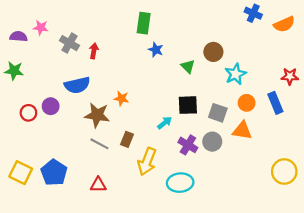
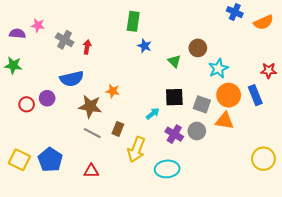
orange circle: (247, 103) -> (229, 95), size x1.5

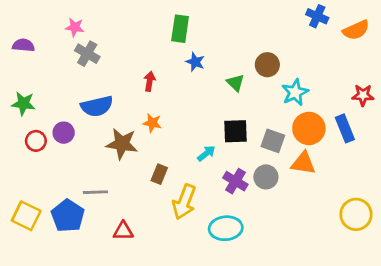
pink star: (38, 25) -> (75, 27), moved
red arrow: (87, 47) -> (150, 81), moved
green star: (13, 65) -> (23, 103), moved
gray line: (92, 133) -> (95, 192), moved, turned -30

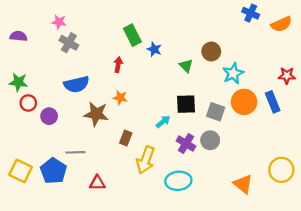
green rectangle: (180, 29) -> (132, 35), moved, turned -35
purple circle: (64, 133) -> (49, 116), moved
red circle: (36, 141) -> (28, 103), moved
orange triangle: (303, 163) -> (243, 184), moved, turned 30

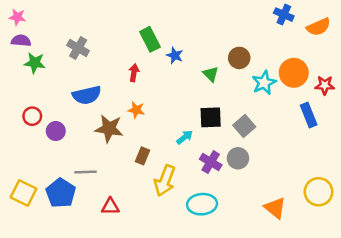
pink star: (59, 22) -> (17, 17), moved
green star: (18, 82) -> (35, 63), moved
orange circle: (244, 102) -> (294, 73), moved
gray square: (216, 112) -> (244, 126), turned 30

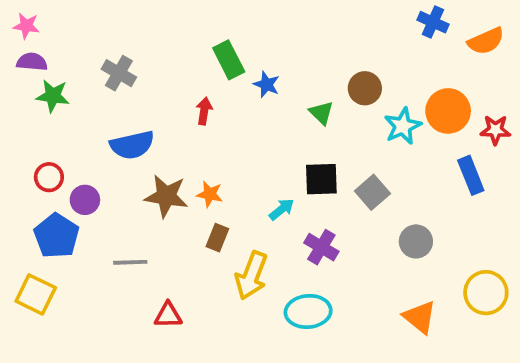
orange star: (136, 110) -> (210, 194), moved
gray circle: (238, 158) -> (416, 241), moved
blue pentagon: (61, 193) -> (57, 236), moved

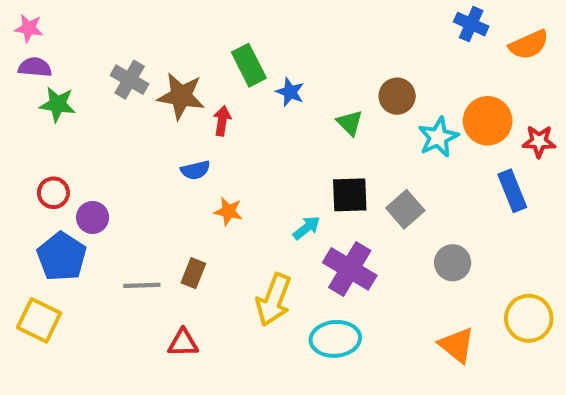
blue semicircle: (132, 145) -> (195, 170), moved, size x0.6
brown star: (166, 196) -> (181, 96), moved
brown rectangle: (217, 238) -> (193, 273), moved
purple cross: (321, 247) -> (350, 269), size x1.4

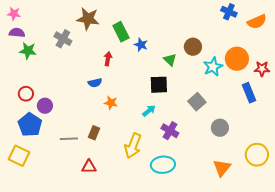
brown star: (181, 96) -> (88, 19), moved
black square: (350, 195) -> (159, 85), moved
purple cross: (350, 269) -> (170, 131), size x0.7
orange triangle: (457, 345) -> (222, 168), turned 30

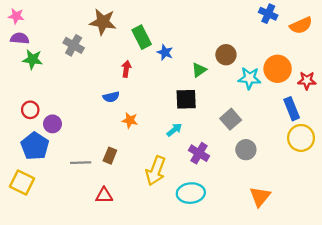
green triangle: (170, 60) -> (199, 70), turned 40
cyan star: (213, 67) -> (249, 78), turned 30
gray circle: (220, 128) -> (246, 150), moved
yellow circle: (257, 155) -> (301, 138), moved

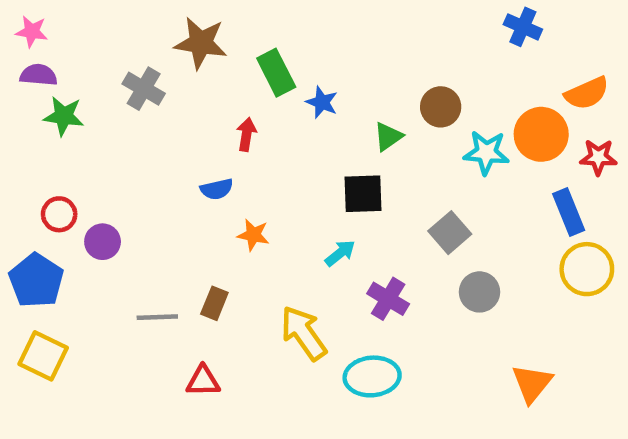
orange semicircle: (301, 25) -> (587, 93), moved
blue pentagon: (35, 146) -> (36, 281), moved
yellow arrow: (156, 171) -> (304, 333), turned 124
orange triangle: (260, 197) -> (532, 383), moved

